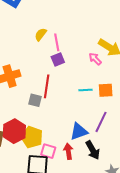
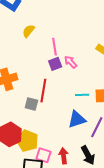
yellow semicircle: (41, 34) -> (28, 31), moved
pink arrow: (95, 59) -> (71, 62), moved
blue triangle: (79, 131) -> (77, 119), moved

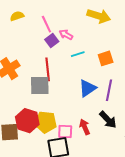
yellow semicircle: (28, 31) -> (17, 16), turned 48
cyan line: (82, 95) -> (78, 54), moved
gray square: (31, 104) -> (40, 86), size x1.5

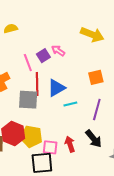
pink line: (46, 24) -> (28, 63), moved
cyan line: (78, 54) -> (70, 104), moved
blue triangle: (87, 88) -> (56, 88), moved

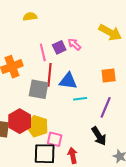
blue triangle: (56, 88) -> (68, 81), turned 30
red arrow: (70, 144) -> (73, 155), moved

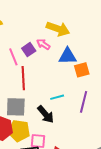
yellow arrow: (110, 32) -> (58, 29), moved
blue triangle: (68, 81) -> (67, 56), moved
gray square: (39, 89) -> (16, 107), moved
black arrow: (99, 136) -> (46, 114), moved

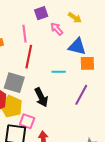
yellow arrow: (58, 29) -> (75, 18), size x0.6
purple square: (29, 50) -> (41, 13), moved
cyan line: (57, 97) -> (59, 72), moved

